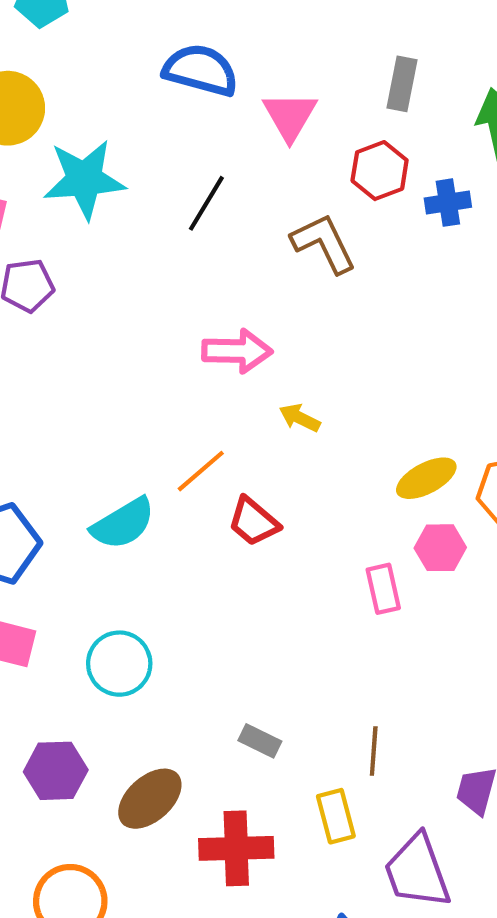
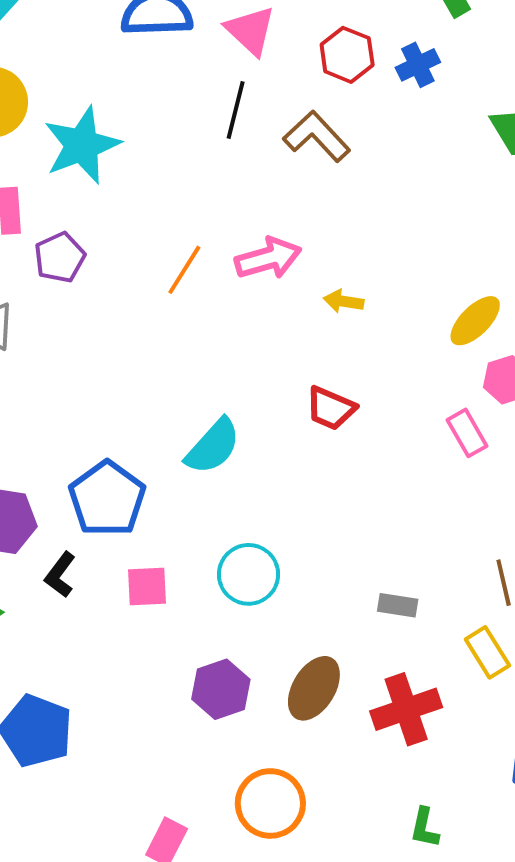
black line: (206, 203) -> (236, 110), moved
orange line: (201, 471) -> (184, 270), moved

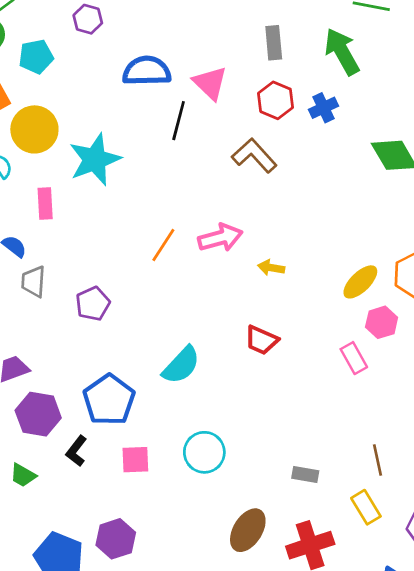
black line: (236, 110) -> (179, 121), moved
purple pentagon: (60, 257) -> (93, 304), moved
purple hexagon: (221, 689) -> (116, 539), moved

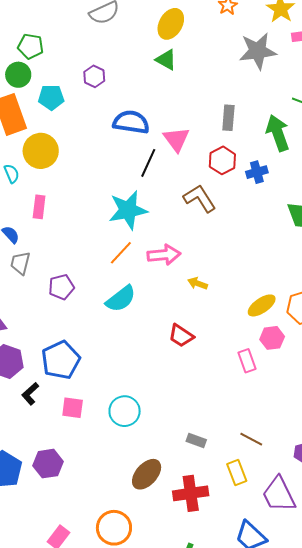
cyan star: (95, 160) -> (128, 210), moved
cyan semicircle: (181, 365) -> (121, 299), moved
brown line: (377, 460) -> (251, 439), turned -60

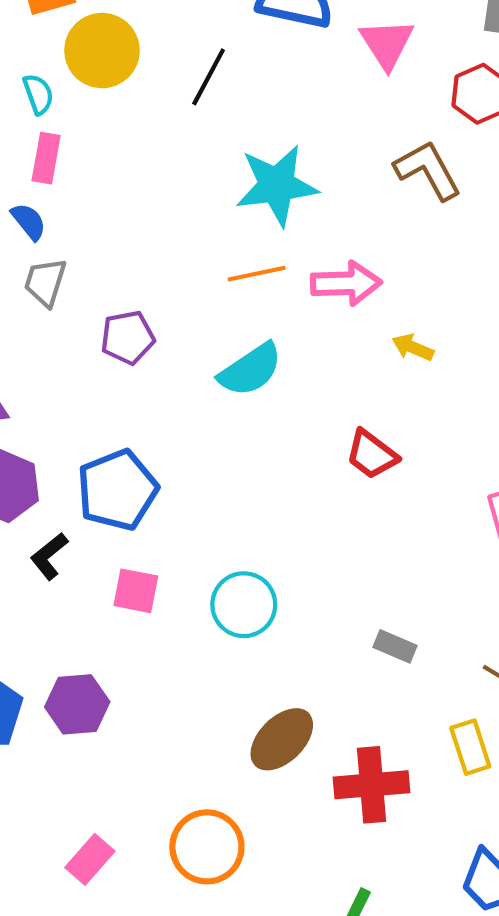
black line: (148, 163) -> (209, 77), moved
pink rectangle: (39, 207) -> (46, 158), moved
orange line: (121, 253) -> (257, 274), turned 32
gray rectangle: (196, 441) -> (395, 646), moved

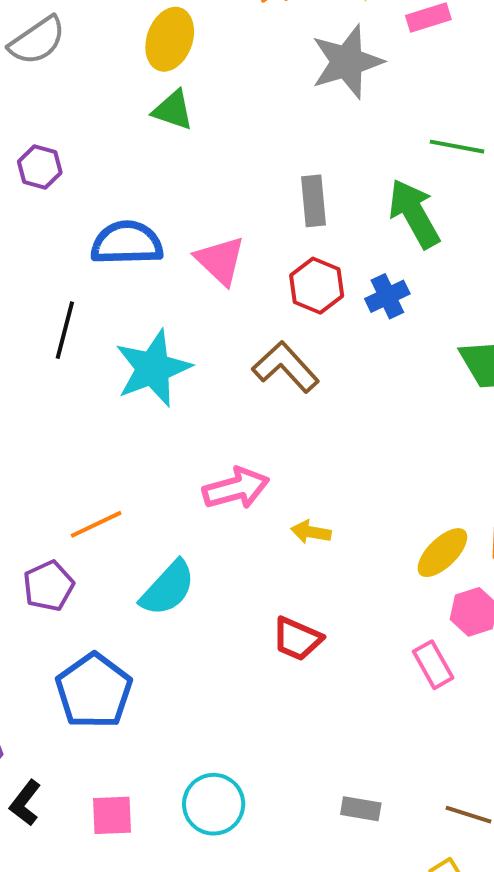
cyan star: (277, 185) -> (153, 368), moved
orange line: (257, 274) -> (96, 524), moved
blue pentagon: (117, 490) -> (94, 691), moved

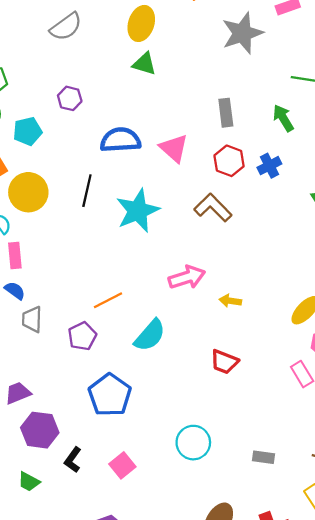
green arrow: (414, 214) -> (283, 118), size x0.7
cyan circle: (214, 804) -> (193, 443), moved
pink square: (112, 815) -> (122, 465), turned -35

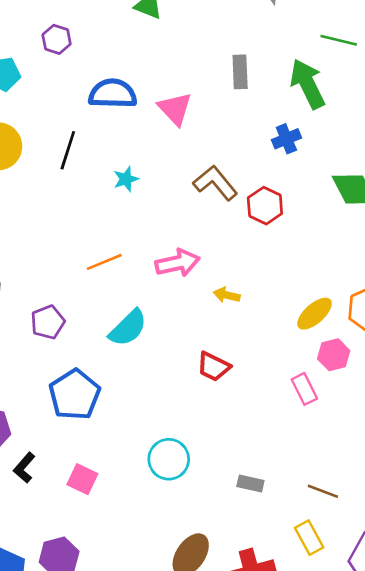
green arrow: (283, 118) -> (308, 84), size x1.5
red hexagon: (229, 161) -> (265, 206), moved
cyan star: (138, 211) -> (126, 179), size x0.5
orange line: (108, 300) -> (104, 262), moved
pink square: (122, 465) -> (82, 479), turned -30

